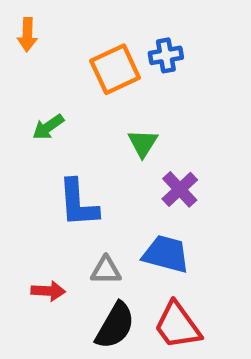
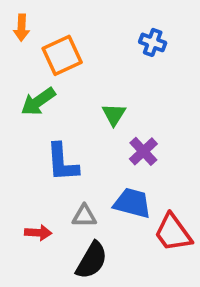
blue cross: (166, 55) -> (153, 42), moved, turned 30
orange square: (115, 69) -> (62, 55), moved
green arrow: (48, 127) -> (38, 102), size x1.4
red trapezoid: (177, 326) -> (173, 233), moved

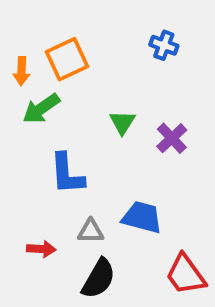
orange arrow: (22, 28) -> (21, 71), moved
purple cross: (143, 151) -> (172, 138), moved
red trapezoid: (173, 233) -> (186, 275), moved

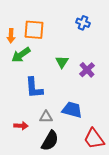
orange square: (67, 59) -> (34, 30), turned 30

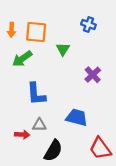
orange arrow: (11, 36) -> (12, 30), moved
green triangle: (62, 62) -> (63, 49), moved
gray triangle: (46, 117) -> (39, 125), moved

